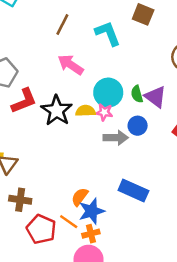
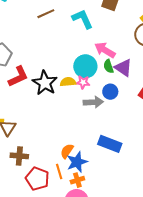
brown line: (62, 24) -> (46, 14), turned 42
pink arrow: (71, 65) -> (105, 50), moved
orange line: (69, 222) -> (59, 171), turned 42

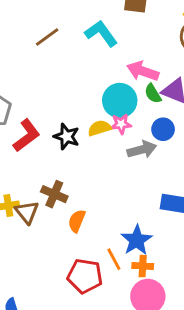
black star: (45, 83) -> (66, 136), size x0.7
orange semicircle: (67, 151) -> (77, 221), moved
brown cross: (19, 156) -> (54, 194), moved, turned 30
orange cross: (77, 180) -> (143, 266), turned 32

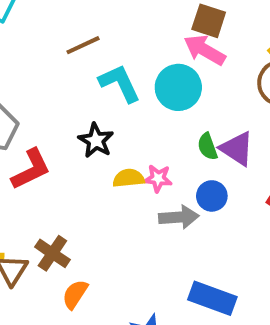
cyan L-shape: (101, 33) -> (120, 83), moved
pink arrow: (143, 71) -> (205, 50), moved
cyan circle: (120, 101) -> (178, 87), moved
black star: (66, 136) -> (96, 140), moved

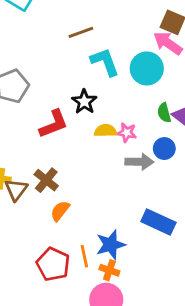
red L-shape: (31, 169) -> (54, 124), moved

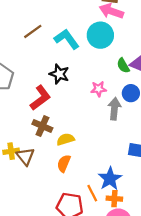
brown line: (81, 32) -> (33, 31), moved
yellow semicircle: (106, 131) -> (66, 139), moved
gray arrow: (139, 162) -> (114, 109), turned -70
brown cross: (46, 180) -> (42, 126), moved

